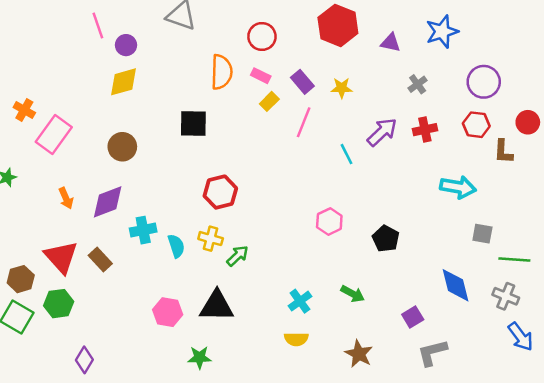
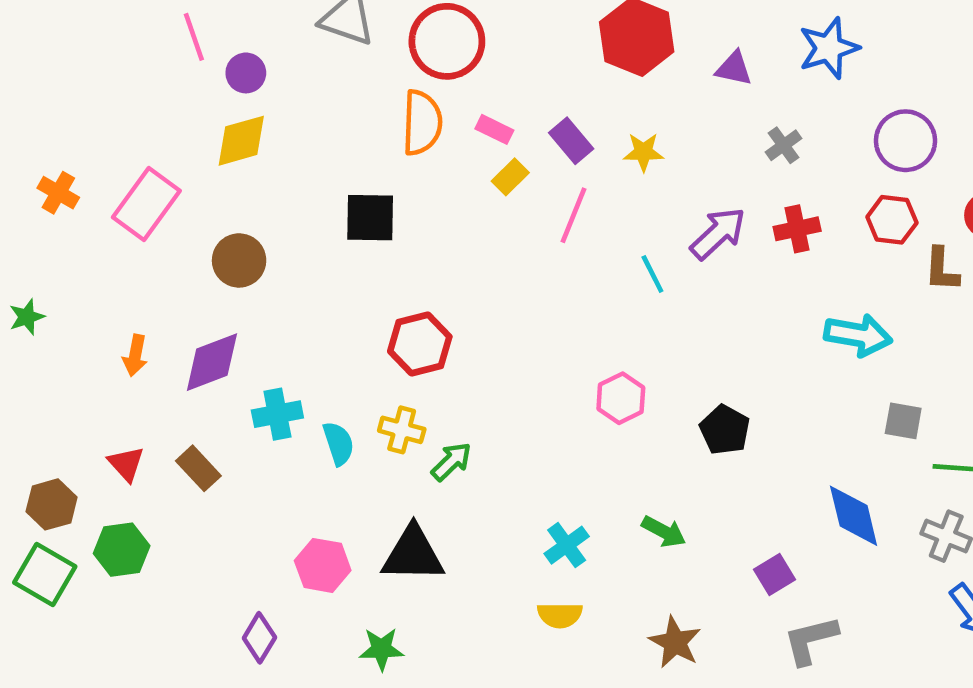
red circle: (262, 36) -> (447, 41), moved, size x1.4
pink rectangle: (54, 134) -> (146, 204), moved
orange arrow: (66, 198) -> (135, 355), turned 35
red triangle: (61, 257) -> (126, 464), size x0.6
purple diamond: (84, 360) -> (259, 638), moved

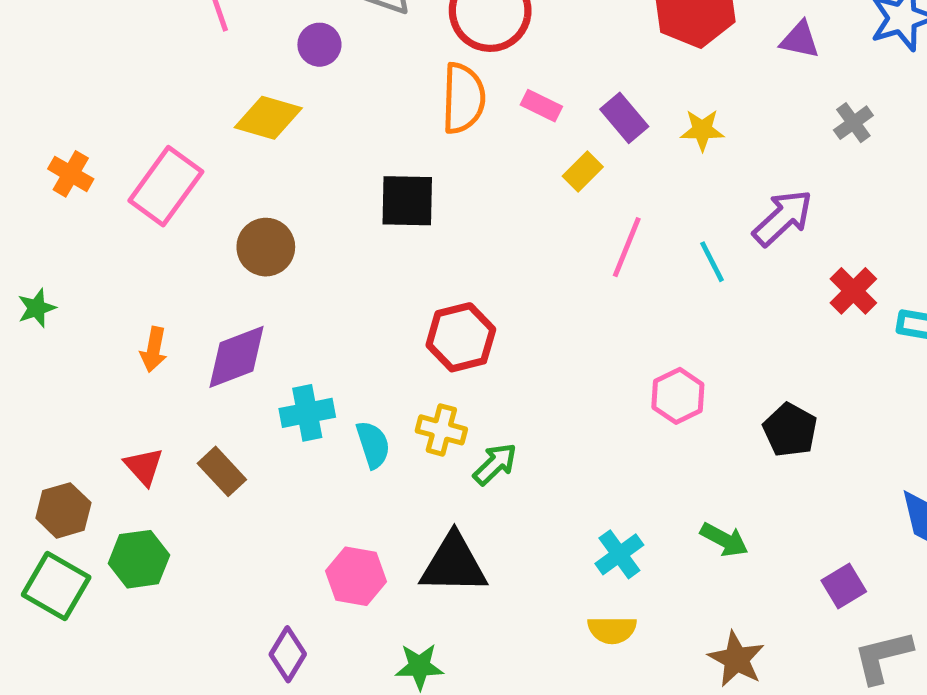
purple circle: (246, 73) -> (319, 45), moved
yellow diamond: (241, 141) -> (268, 118), turned 32
yellow rectangle: (510, 177) -> (583, 171), moved
pink line: (573, 215) -> (627, 247), moved
red cross: (797, 229) -> (853, 291), moved, turned -33

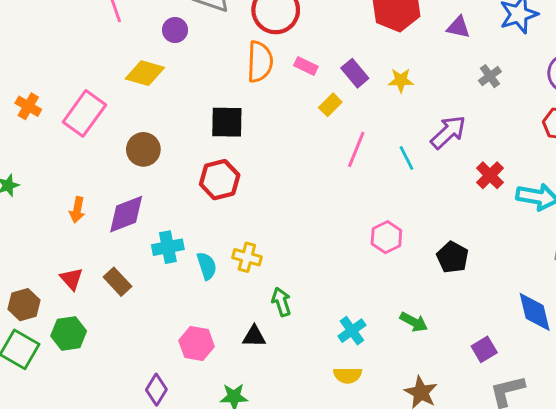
red hexagon: (461, 337) -> (220, 180), moved
green arrow: (495, 464) -> (281, 302), moved, turned -64
black triangle: (454, 564) -> (254, 336), size x0.6

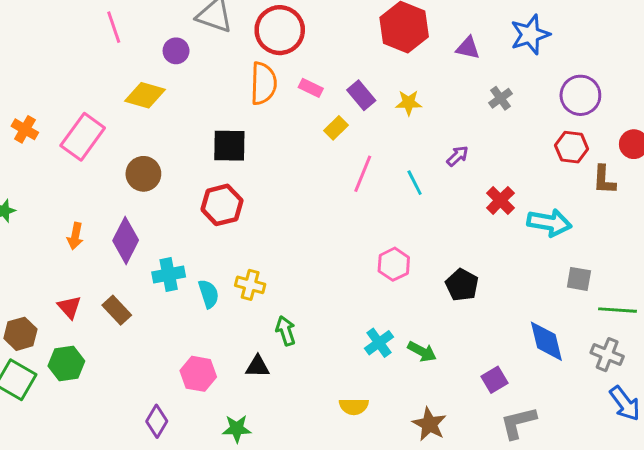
purple arrow: (448, 132) -> (457, 156), size x0.6
purple diamond: (126, 214) -> (126, 240), turned -42
cyan cross: (352, 331) -> (379, 343), moved

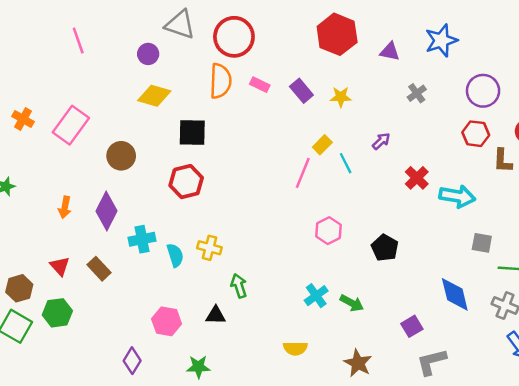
pink line: (114, 27) -> (78, 40), moved
yellow diamond: (145, 95) -> (154, 96), moved
yellow rectangle: (336, 128) -> (322, 145), moved
pink line: (363, 174) -> (303, 173), moved

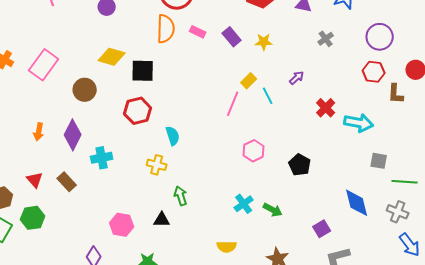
yellow diamond: (154, 96) -> (112, 57), moved
cyan semicircle: (175, 255) -> (173, 136), moved

